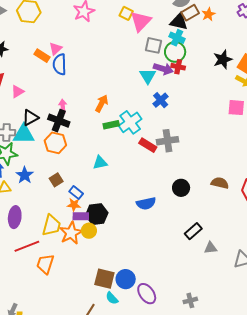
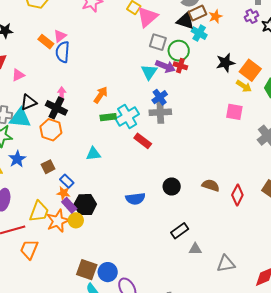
cyan cross: (177, 38) -> (199, 33), moved
gray cross: (168, 141) -> (160, 112), moved
purple rectangle: (81, 216) -> (69, 205), turned 42

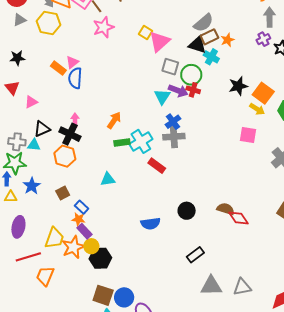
cyan triangle: (20, 118) -> (34, 145), size x0.6
red diamond: (237, 195) -> (239, 218), moved, turned -60
black hexagon: (85, 205) -> (100, 258), moved
gray triangle: (195, 249) -> (211, 286), moved, size x1.6

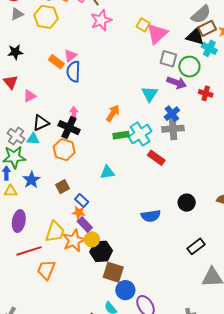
red cross: (193, 90) -> (206, 93), moved
cyan triangle: (162, 97) -> (150, 94), moved
gray cross: (17, 142) -> (16, 136), turned 30
brown square: (103, 295) -> (113, 272), moved

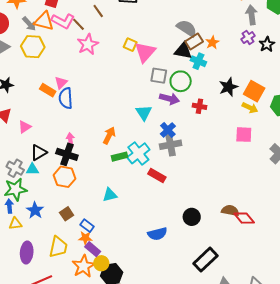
gray semicircle: (201, 14) -> (187, 28), turned -100
yellow trapezoid: (55, 232) -> (58, 247), moved
black rectangle: (196, 246) -> (206, 260), size x1.4

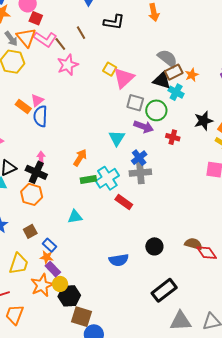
orange triangle: (44, 21) -> (26, 37), turned 30

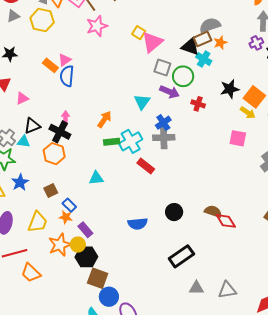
gray semicircle: (168, 58) -> (210, 25), moved, turned -60
purple rectangle: (53, 269) -> (85, 230), moved
orange trapezoid: (15, 315) -> (31, 273), turned -70
gray triangle: (181, 321) -> (196, 288), size x0.7

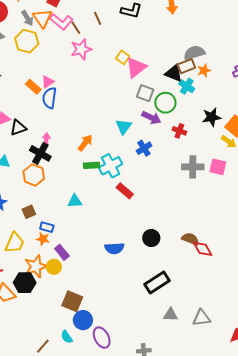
black triangle: (32, 126) -> (18, 128), moved
gray cross: (164, 138) -> (193, 167), moved
blue rectangle: (69, 205) -> (47, 227), turned -32
black hexagon: (86, 257) -> (25, 283), moved

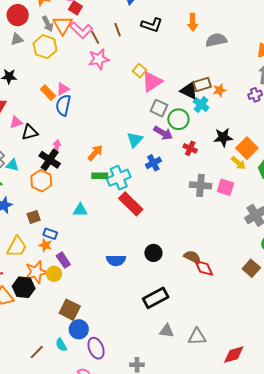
gray semicircle: (194, 53) -> (216, 40), moved
red rectangle: (125, 191) -> (131, 204), size x1.4

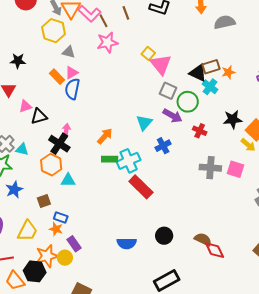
gray triangle: (17, 39) -> (69, 52), moved, turned 32
pink triangle: (152, 82) -> (161, 64), turned -35
cyan triangle: (80, 210) -> (68, 180), moved

